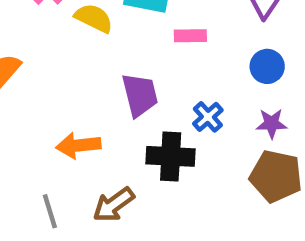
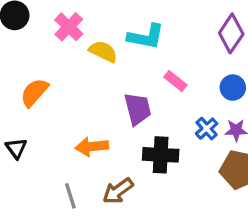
pink rectangle: (190, 36) -> (175, 81), moved, turned 40
blue cross: (208, 117) -> (207, 129), moved

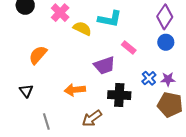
blue circle: (233, 88) -> (166, 42), moved
purple trapezoid: (138, 109) -> (104, 65), turned 85
gray line: (70, 196) -> (46, 122), moved

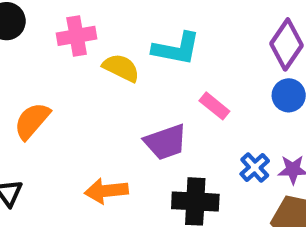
pink cross: (60, 13) -> (77, 36), turned 36

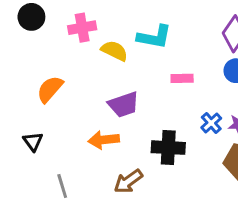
pink rectangle: (214, 106) -> (182, 78), turned -40
purple trapezoid: (166, 142) -> (124, 105), moved

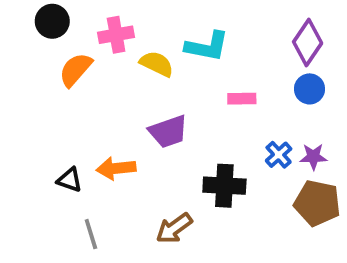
orange semicircle: (50, 89) -> (75, 70), moved
orange arrow: (104, 140) -> (116, 168), moved
black triangle: (33, 141) -> (70, 180), moved, turned -35

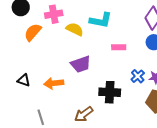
black triangle: (70, 180) -> (24, 80), moved

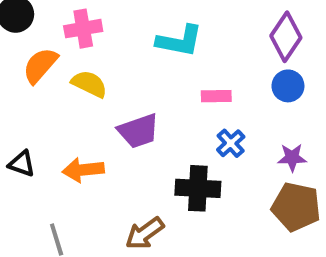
yellow semicircle: (75, 29) -> (89, 84), moved
blue cross: (138, 76) -> (231, 143), moved

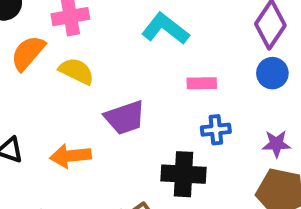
cyan L-shape: (179, 41) -> (165, 29), turned -153
blue cross: (231, 143) -> (216, 130), turned 36

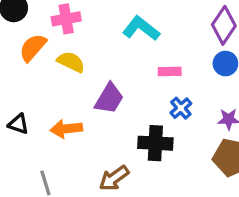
purple trapezoid: (125, 118) -> (109, 99), turned -40
blue cross: (216, 130) -> (181, 108), turned -35

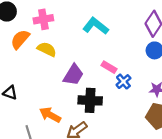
pink rectangle: (170, 71) -> (109, 67), moved, turned 32
orange arrow: (66, 129) -> (50, 115), moved, turned 35
black cross: (155, 143) -> (90, 100), moved

